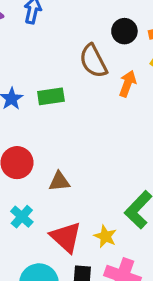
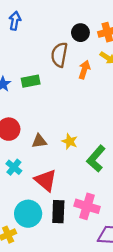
brown semicircle: (93, 61) -> (59, 55), turned 40
yellow star: (105, 236) -> (70, 141), moved

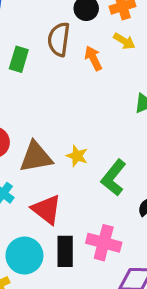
orange arrow: (84, 70) -> (93, 58), turned -42
green rectangle: (31, 81) -> (19, 59), moved, turned -60
brown triangle: (39, 141) -> (36, 157), size x1.6

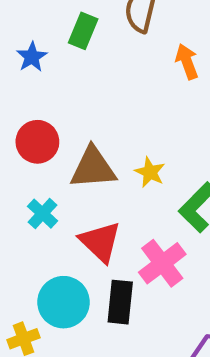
orange arrow: (93, 58) -> (187, 62), moved
pink cross: (104, 243) -> (162, 263), moved, turned 32

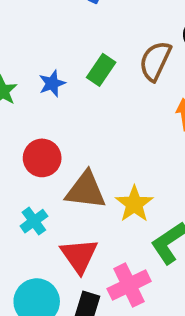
yellow star: (150, 172) -> (134, 204), size x1.4

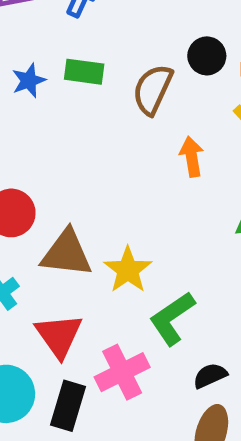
green rectangle: (101, 70) -> (84, 72), moved, turned 64
blue star: (52, 83) -> (29, 81), moved

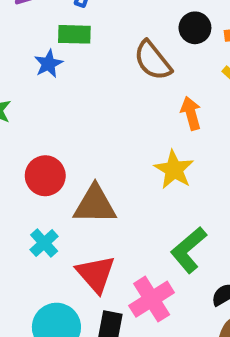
green rectangle: (84, 72) -> (74, 34), moved
brown semicircle: (153, 89) -> (153, 60), turned -57
yellow star: (128, 270) -> (174, 170), moved

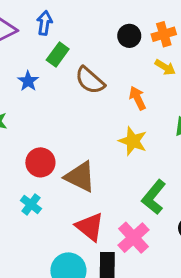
green rectangle: (74, 34) -> (58, 54), moved, turned -45
brown semicircle: (153, 60) -> (90, 80), moved
brown triangle: (95, 205) -> (80, 177), turned 36
cyan cross: (44, 243) -> (31, 204), moved

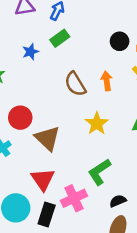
brown semicircle: (90, 80) -> (75, 84), moved
orange arrow: (138, 98) -> (107, 81), moved

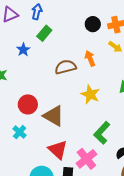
brown semicircle: (75, 84) -> (65, 67), turned 120

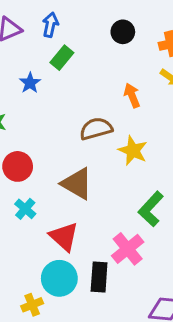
black circle: (93, 24) -> (123, 32), moved
brown semicircle: (65, 67) -> (96, 129), moved
red circle: (28, 104) -> (18, 166), moved
red triangle: (58, 150) -> (64, 237), moved

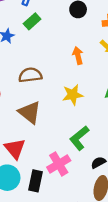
brown semicircle: (96, 129) -> (30, 75), moved
yellow star: (133, 151) -> (73, 95), turned 30

